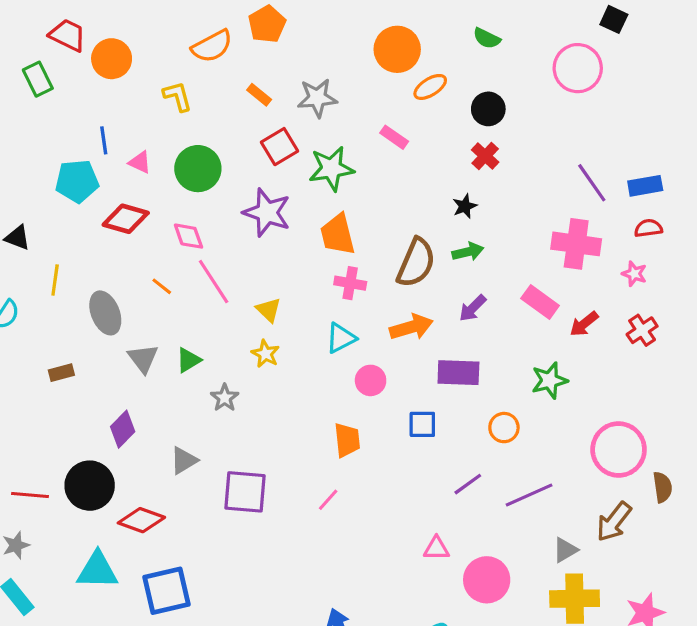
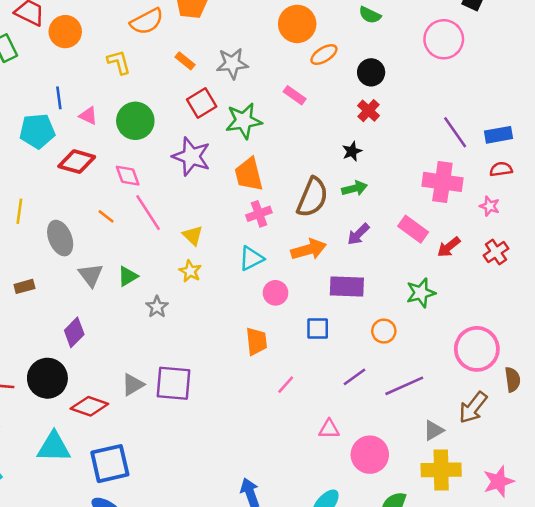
pink cross: (350, 283) -> (259, 214), turned -30
gray triangle: (184, 460) -> (133, 385), moved
pink line: (328, 500) -> (286, 385), moved

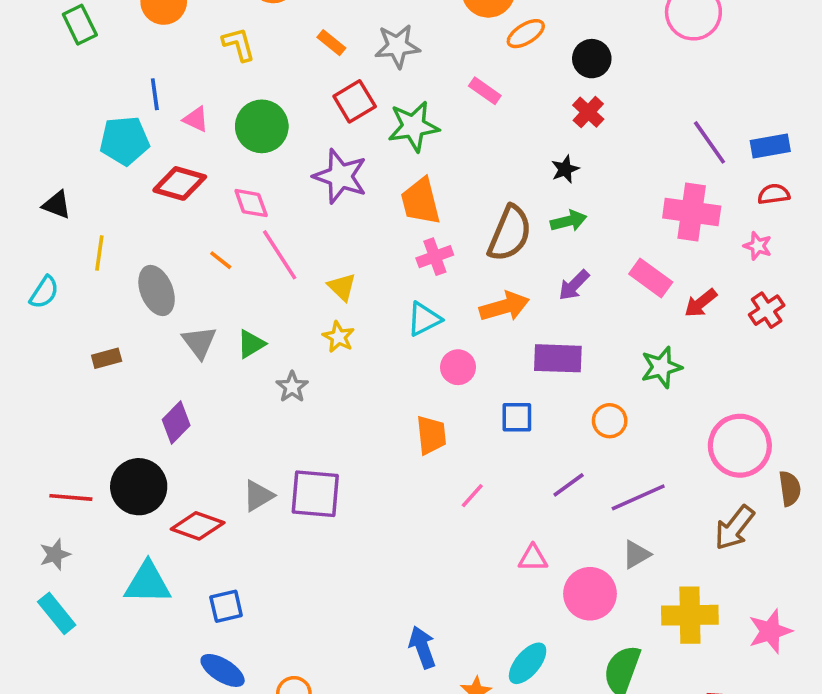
gray triangle: (434, 430) -> (636, 554), moved
blue square: (110, 464) -> (226, 606), size x0.6

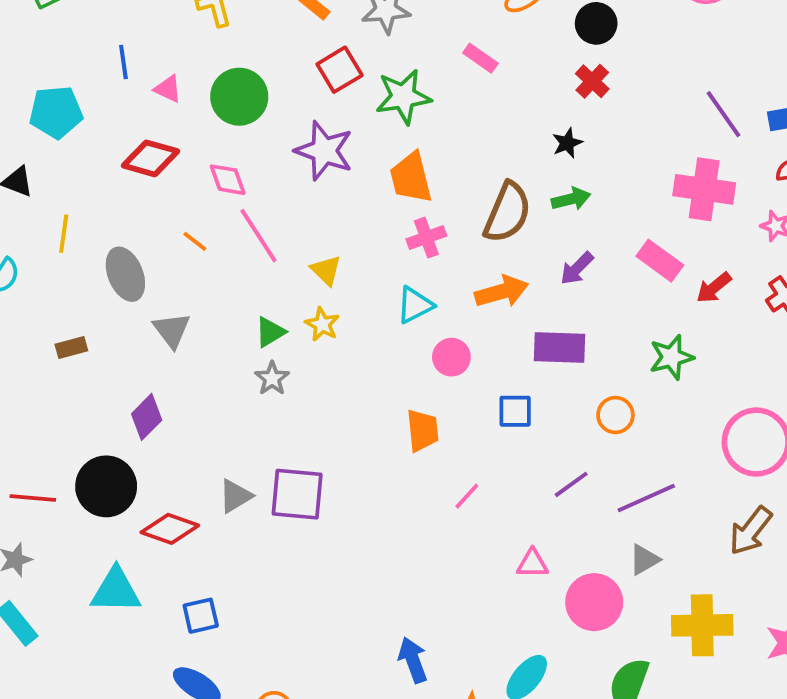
cyan pentagon: (124, 141) -> (56, 112), moved
green triangle: (251, 344) -> (270, 332), moved

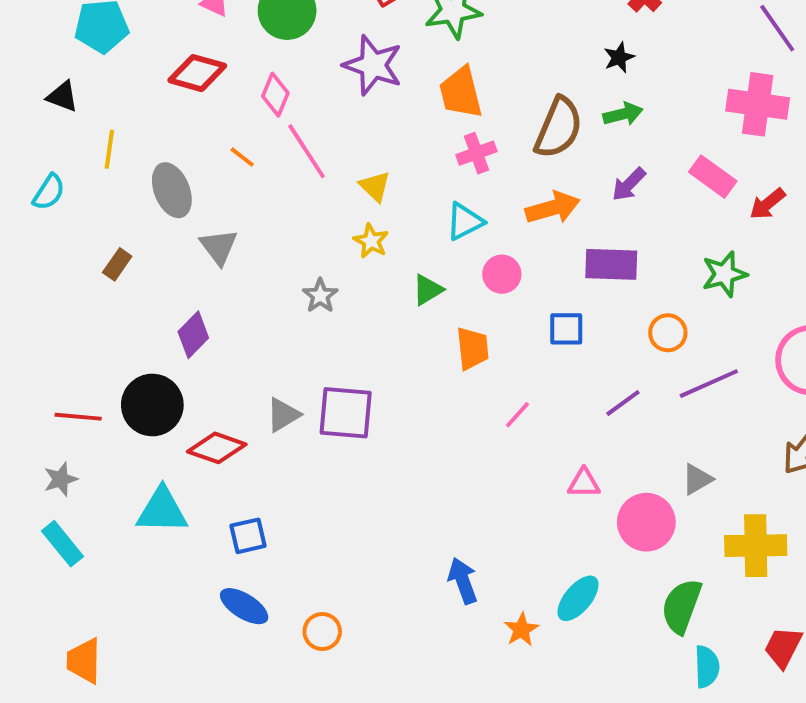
pink diamond: (228, 180) -> (275, 95), turned 42
green triangle: (270, 332) -> (428, 290), moved
brown rectangle: (71, 347) -> (117, 264), turned -40
purple line: (646, 498) -> (709, 384), moved

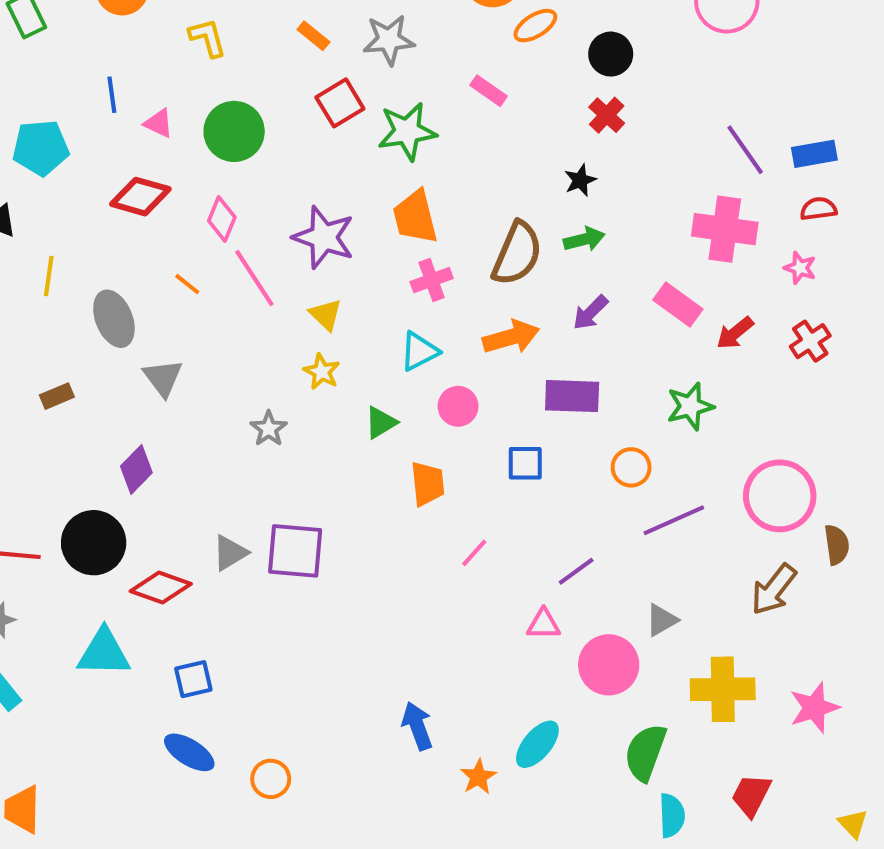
purple star: (373, 65) -> (324, 237), moved
brown rectangle: (117, 264) -> (57, 396), turned 32
purple line: (623, 403) -> (576, 571), moved

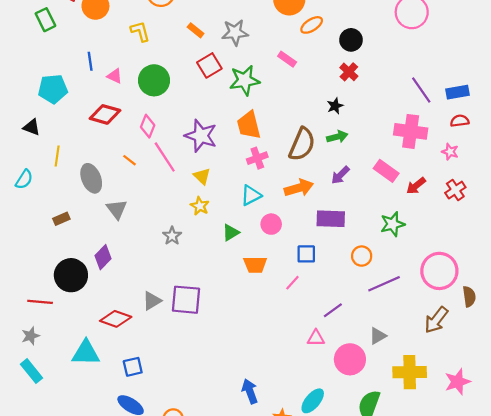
orange trapezoid: (427, 484) -> (255, 265), turned 95
black circle: (94, 543) -> (71, 275), moved
pink line: (474, 553) -> (292, 283), moved

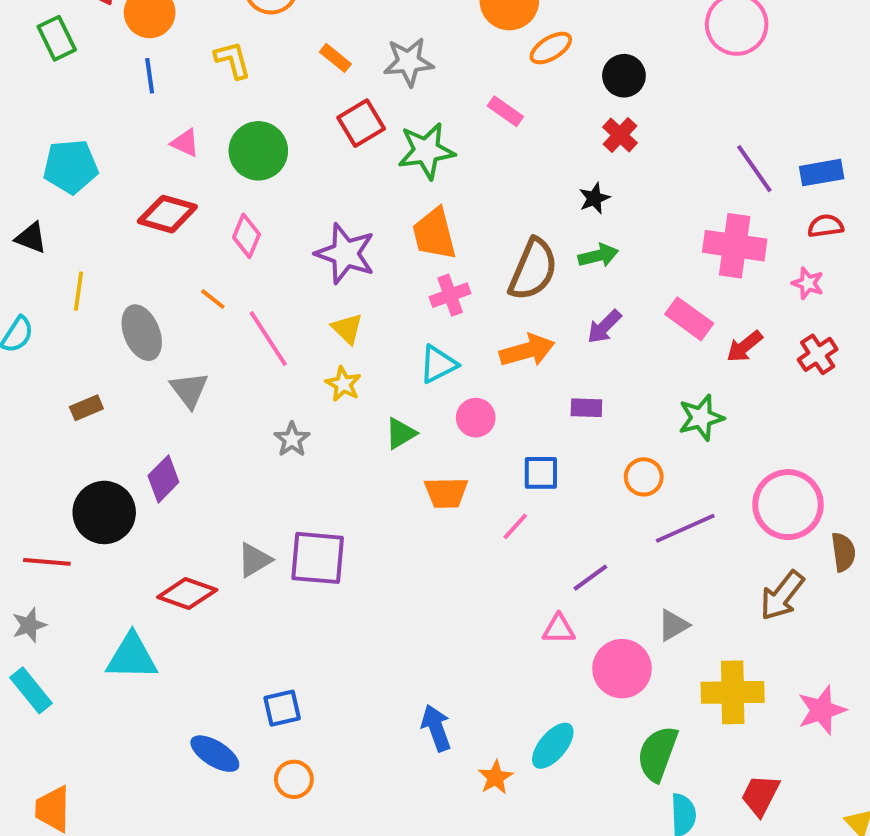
blue line: (90, 61) -> (150, 76), moved
pink line: (165, 157) -> (268, 339), moved
purple rectangle: (331, 219) -> (586, 408), size x0.6
blue square: (133, 367) -> (282, 708), moved

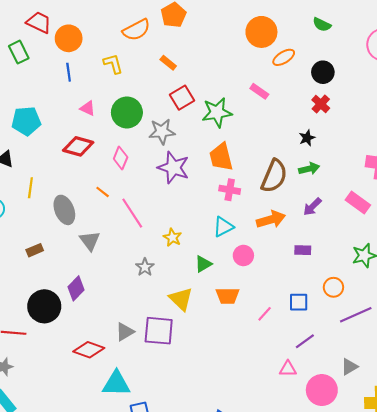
gray star: (409, 62) -> (162, 132), moved
pink cross: (450, 295) -> (230, 190), turned 30
yellow triangle: (347, 329) -> (181, 299), moved, size x1.4
blue square: (541, 473) -> (299, 302), moved
cyan triangle: (132, 657) -> (116, 384), moved

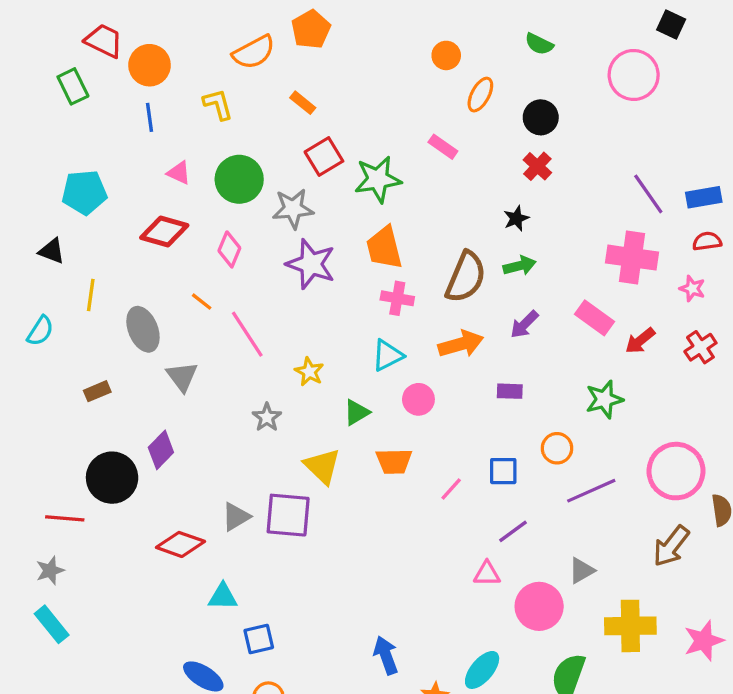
orange circle: (261, 32) -> (446, 55), size x0.6
orange ellipse: (284, 57) -> (480, 95), turned -30
cyan triangle: (116, 384) -> (223, 597), size x0.7

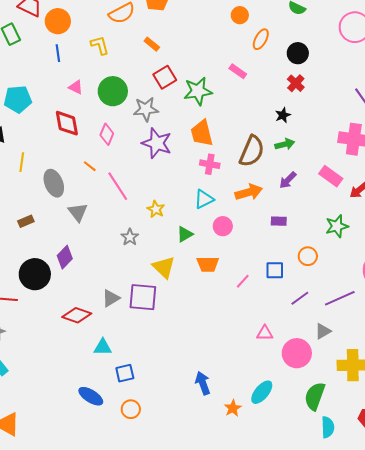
red diamond: (164, 231) -> (67, 123), turned 64
purple line: (591, 491) -> (340, 298), moved
purple line: (513, 531) -> (300, 298), moved

